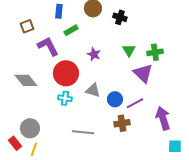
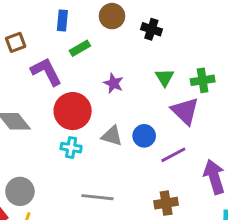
blue circle: (115, 99) -> (144, 136), moved
brown cross: (122, 123) -> (166, 203), moved

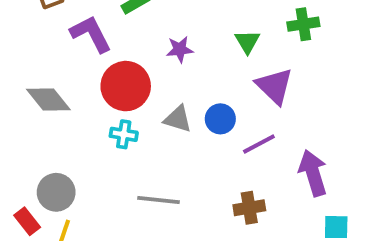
green cross: (203, 80) -> (303, 24), moved
purple star: (113, 83) -> (180, 49), turned -30

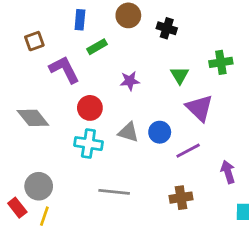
red circle: (126, 86) -> (90, 108), size x0.7
cyan cross: (124, 134) -> (88, 144), size x1.4
purple arrow: (313, 173) -> (228, 172), size x0.7

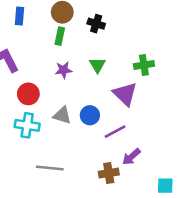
green rectangle: (97, 47) -> (60, 36), moved, turned -48
green cross: (221, 62) -> (144, 65), moved
green triangle: (180, 75) -> (97, 65), moved
purple arrow: (228, 172) -> (131, 157), moved, turned -114

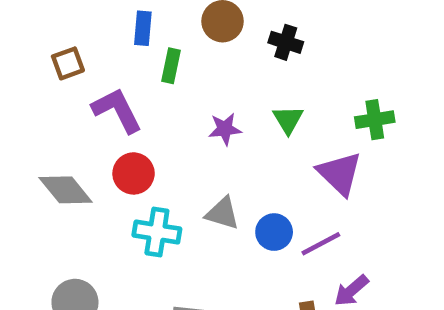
green rectangle: (60, 36) -> (171, 66), moved
red circle: (28, 94) -> (134, 173), moved
blue circle: (90, 115) -> (274, 232), moved

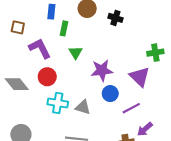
brown square: (68, 63) -> (18, 27), turned 32
green triangle: (288, 120) -> (76, 53), moved
purple star: (225, 129) -> (102, 70), moved, size x1.5
gray triangle: (223, 213) -> (83, 107), moved
blue circle: (274, 232) -> (110, 94), moved

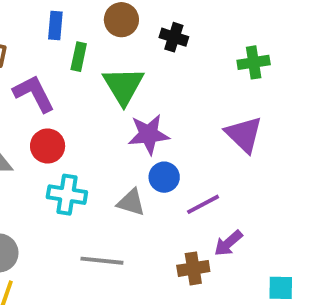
green triangle: (76, 53) -> (123, 86), moved, size x1.6
green cross: (155, 53) -> (254, 62), moved
purple triangle: (140, 77) -> (244, 134), moved
gray triangle: (83, 107) -> (131, 202), moved

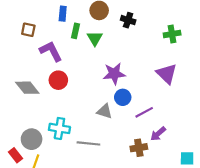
green triangle: (123, 86) -> (95, 38), moved, size x0.7
cyan cross: (67, 195) -> (59, 128), moved

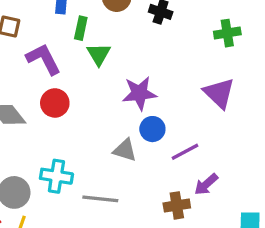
green triangle: (95, 38) -> (99, 54), moved

